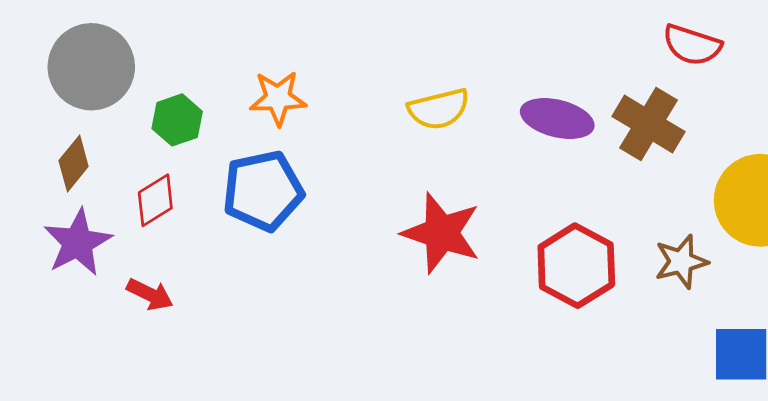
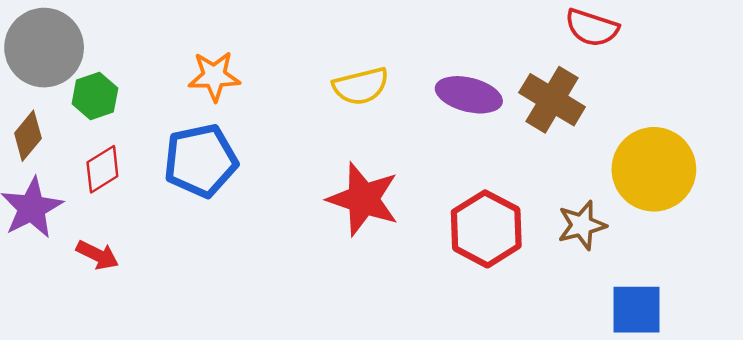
green hexagon: (177, 120) -> (95, 96), moved

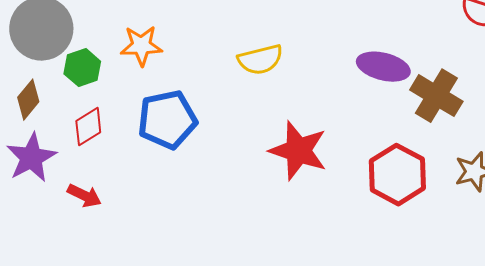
orange star: (214, 76) -> (141, 46), moved
yellow semicircle: (361, 86) -> (260, 60), moved
brown cross: (552, 100) -> (436, 96), moved

